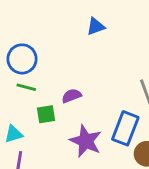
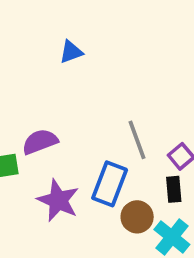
purple semicircle: (72, 96) -> (40, 142), size x1.4

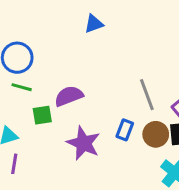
blue rectangle: (110, 184) -> (125, 130), size x0.6
brown circle: (137, 217) -> (156, 134), moved

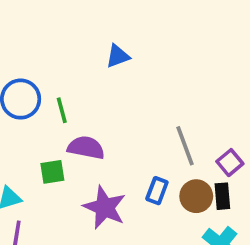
green line: (22, 87) -> (62, 110), moved, turned 60
purple semicircle: (69, 96) -> (86, 148), turned 32

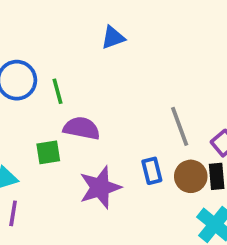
blue rectangle: (157, 191) -> (152, 171), turned -35
purple star: (105, 207) -> (100, 187), turned 30

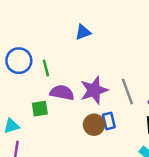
brown circle: (191, 176) -> (94, 125), moved
purple star: (100, 187) -> (94, 90), moved

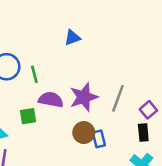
gray line: (127, 91) -> (118, 98), turned 40
blue rectangle: (109, 121) -> (99, 139), moved

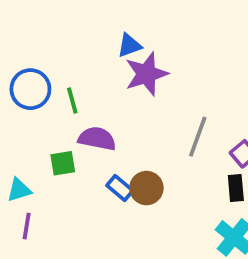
purple star: (84, 97) -> (146, 74), moved
blue rectangle: (99, 139) -> (120, 188), moved, turned -36

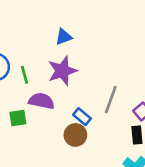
purple star: (146, 74) -> (62, 71), moved
blue rectangle: (120, 188) -> (82, 117), moved

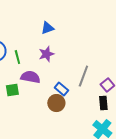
purple star: (62, 71) -> (46, 54), size x0.7

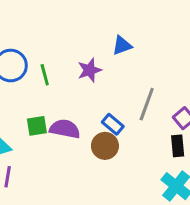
blue triangle: (47, 28) -> (122, 45), moved
purple semicircle: (30, 77) -> (65, 129), moved

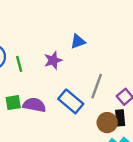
blue rectangle: (113, 124) -> (71, 101), size x1.5
brown circle: (105, 146) -> (107, 123), moved

